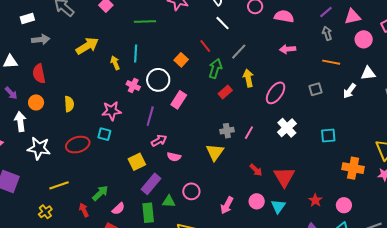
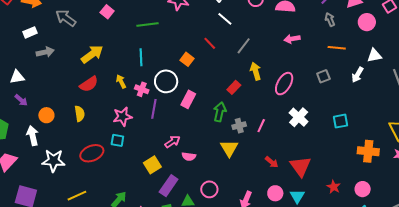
yellow arrow: (115, 63) -> (121, 81), moved
green arrow: (215, 69) -> (220, 112), moved
red semicircle: (39, 74) -> (89, 84), moved, turned -108
purple arrow: (11, 93) -> (21, 100), moved
purple line: (150, 116) -> (154, 109), moved

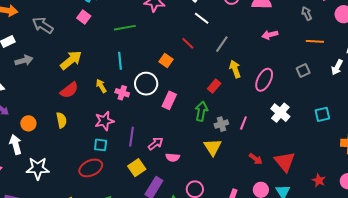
purple line: (154, 109) -> (132, 137), moved
red ellipse: (92, 153) -> (91, 168), moved

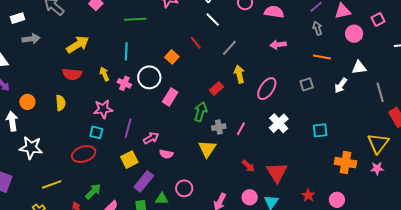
red semicircle: (69, 90) -> (72, 74), turned 36

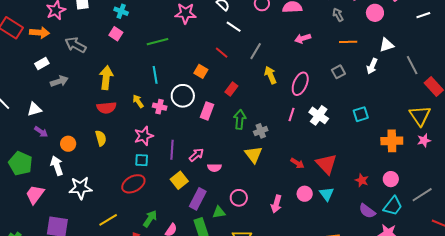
yellow arrow: (78, 45) -> (106, 78), turned -40
red rectangle: (216, 89) -> (231, 89), moved
pink line: (241, 129) -> (292, 114), moved

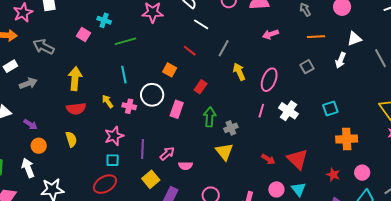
cyan cross: (121, 11) -> (104, 20), moved
purple arrow: (41, 132) -> (30, 124), moved
orange cross: (392, 141) -> (347, 139), moved

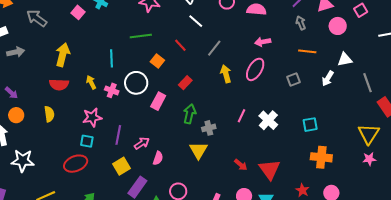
green line: (125, 41) -> (141, 36), moved
pink ellipse: (269, 80) -> (255, 69), moved
pink semicircle: (186, 166) -> (158, 158), turned -80

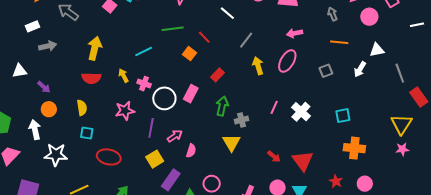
red line: (180, 45) -> (204, 37), moved
cyan line: (112, 58) -> (144, 51), turned 66
white circle: (136, 83) -> (164, 98), moved
cyan square: (87, 141) -> (87, 133), moved
red ellipse: (76, 164) -> (109, 157), turned 35

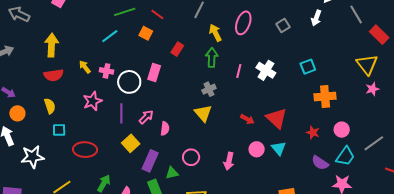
cyan line: (144, 51) -> (110, 36), moved
green arrow: (222, 106) -> (212, 58), moved

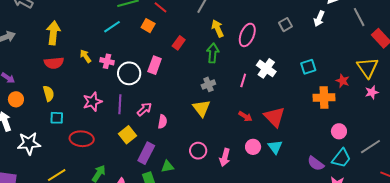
pink ellipse: (243, 23) -> (247, 35), moved
pink line: (239, 71) -> (243, 80), moved
pink star: (92, 101) -> (92, 102), moved
red star: (313, 132) -> (343, 81), moved
pink circle: (191, 157) -> (198, 151), moved

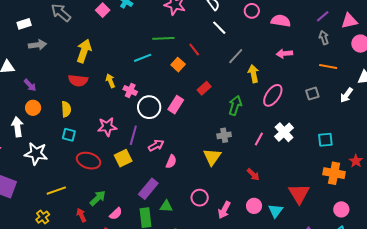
yellow arrow: (218, 28) -> (253, 74), moved
red triangle: (274, 117) -> (299, 194), moved
yellow square: (127, 135) -> (123, 158), moved

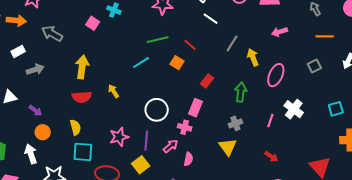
pink cross: (130, 90) -> (185, 127), moved
pink rectangle: (176, 105) -> (196, 108), moved
cyan square: (69, 135) -> (83, 152), size x1.5

